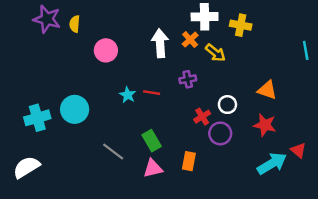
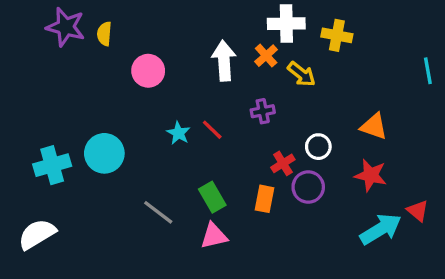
red line: (152, 93) -> (212, 130), turned 35
orange rectangle: (189, 161) -> (264, 199), moved

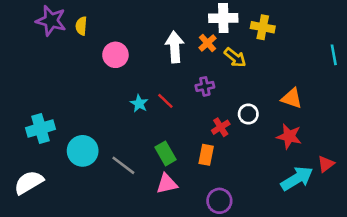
cyan circle: (104, 153) -> (83, 151), moved
purple circle: (308, 187) -> (219, 201), moved
red triangle: (418, 211) -> (326, 164), turned 42

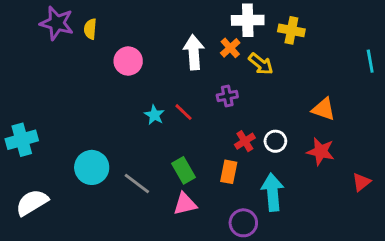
white circle: (248, 114) -> (275, 141), moved
cyan cross: (41, 128) -> (22, 140), moved
cyan arrow: (297, 178) -> (272, 192), moved, turned -64

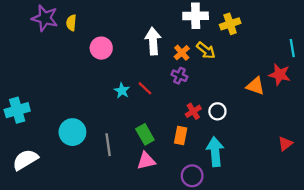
yellow cross: (291, 30) -> (230, 24), turned -30
orange cross: (230, 48) -> (182, 53), moved
purple cross: (227, 96) -> (179, 76), turned 35
red star: (321, 151) -> (280, 75), moved
gray line: (137, 183) -> (108, 145), turned 45

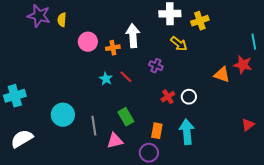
orange cross: (182, 53) -> (113, 48), moved, turned 32
orange rectangle: (181, 136) -> (157, 131), moved
pink triangle: (146, 161) -> (115, 141), moved
purple circle: (192, 176) -> (149, 153), moved

